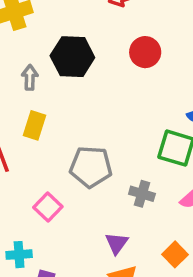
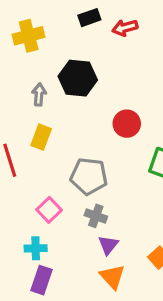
red circle: (145, 52) -> (127, 124), moved
gray cross: (142, 194) -> (96, 216), moved
cyan cross: (19, 255) -> (36, 248), moved

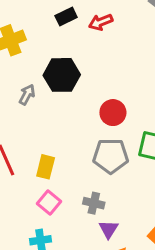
gray arrow: (39, 95) -> (27, 95), turned 30
yellow rectangle: (41, 137) -> (46, 167), moved
gray pentagon: (89, 176) -> (111, 156), moved

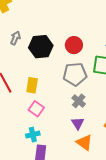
black hexagon: (62, 75) -> (41, 47), moved
gray cross: (94, 203) -> (79, 101), moved, turned 32

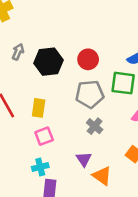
pink square: (36, 109) -> (44, 136), turned 35
purple triangle: (78, 123) -> (84, 159), moved

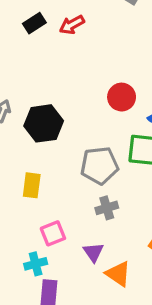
red circle: (88, 59) -> (122, 97), moved
gray cross: (95, 126) -> (107, 208), turned 35
pink square: (44, 136) -> (53, 233), moved

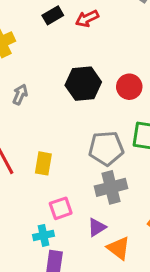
black hexagon: (44, 123) -> (83, 84), moved
gray cross: (107, 208) -> (111, 187), size x1.5
purple triangle: (93, 252) -> (97, 227), turned 30

